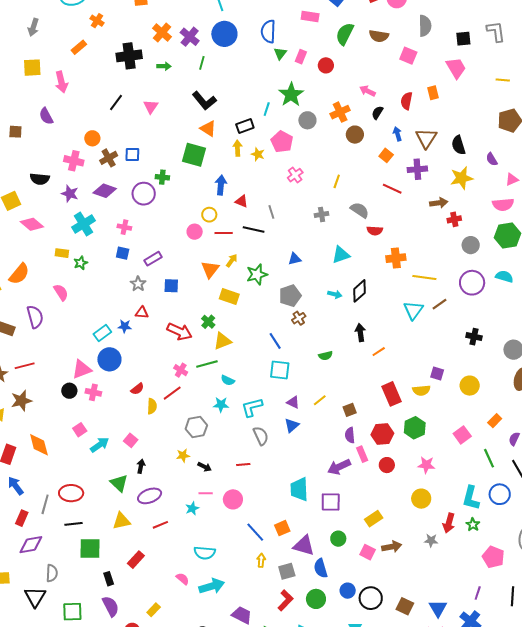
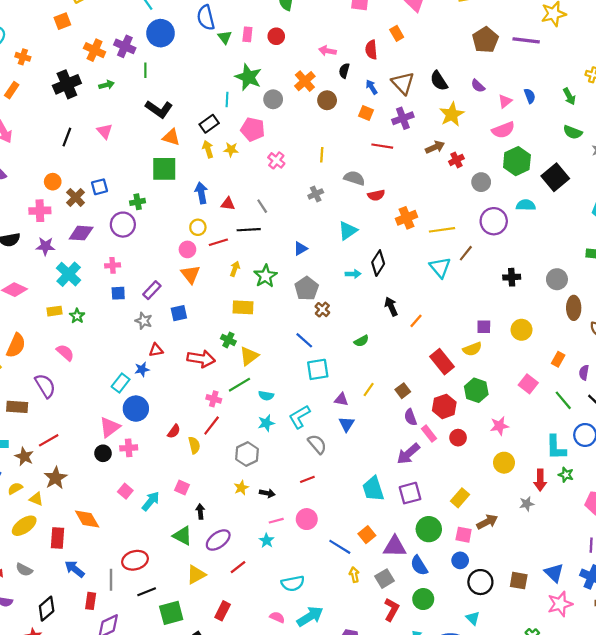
orange triangle: (210, 269) -> (191, 274), moved
green circle: (338, 539) -> (429, 529), size x1.5
blue circle: (348, 591) -> (460, 560), moved

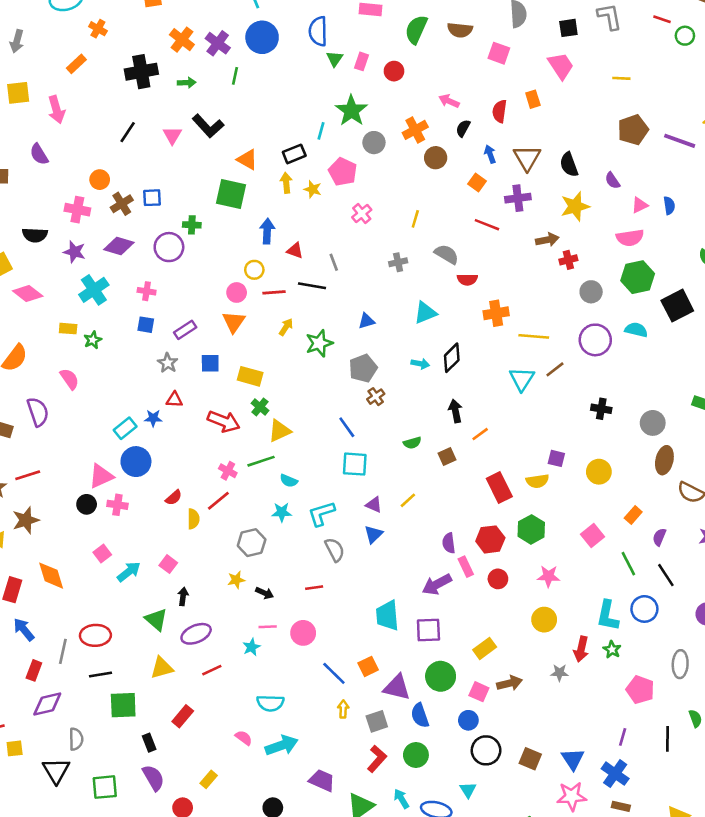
black L-shape: (159, 109) -> (208, 126), moved
yellow rectangle: (243, 307) -> (250, 376), moved
brown square: (403, 391) -> (447, 457), moved

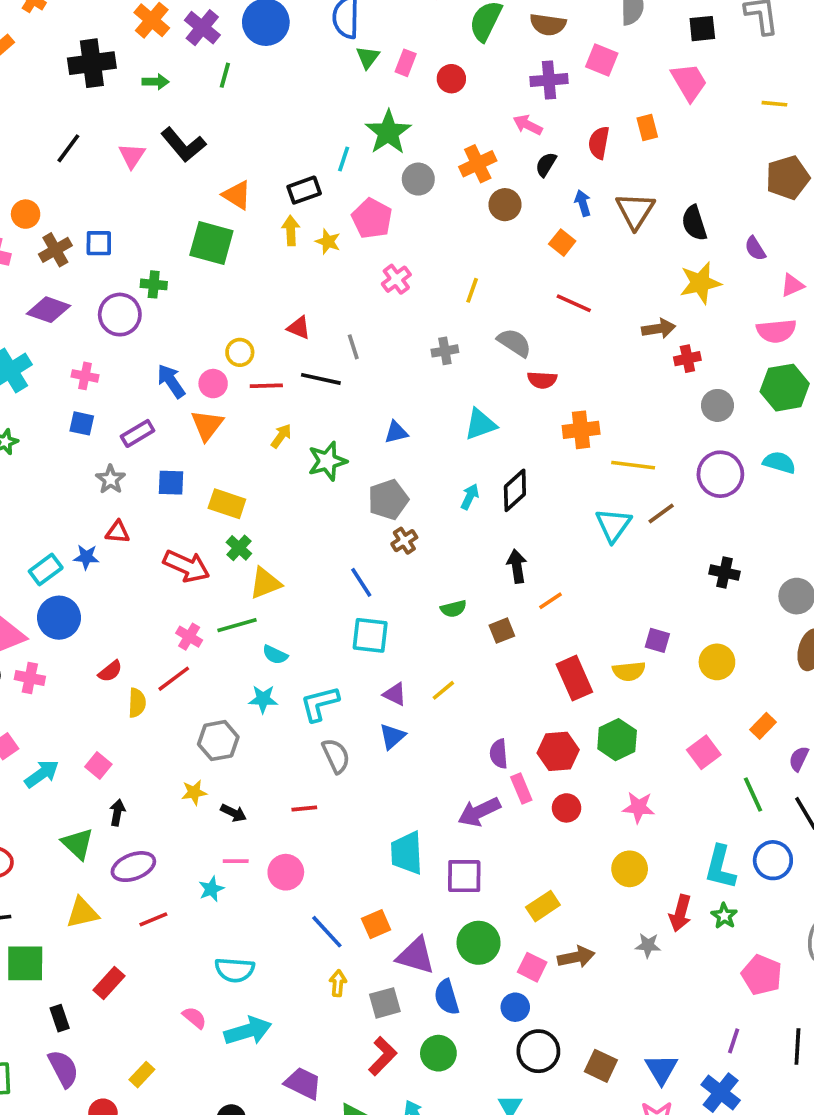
purple cross: (518, 198) -> (549, 80), moved
blue arrow: (267, 231) -> (171, 381), moved, turned -40
cyan arrow: (420, 364) -> (470, 497), turned -78

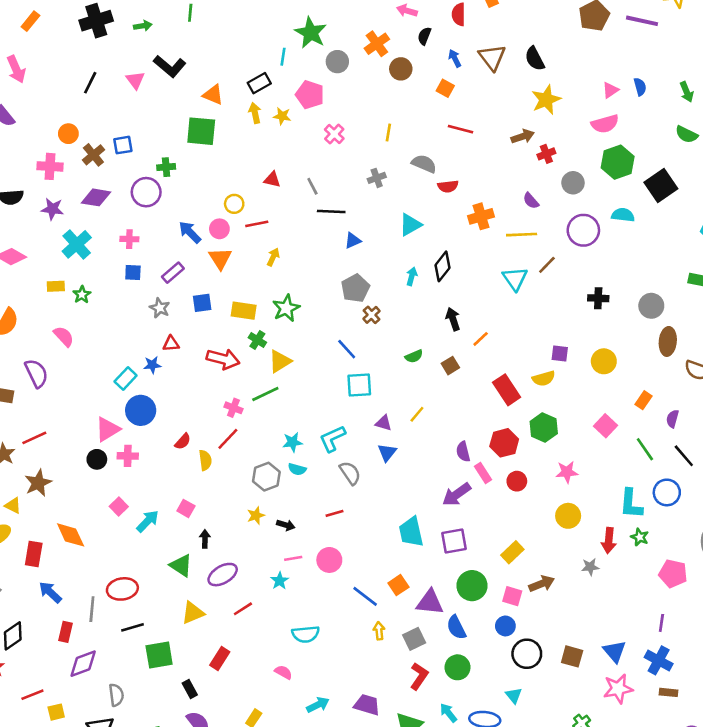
purple semicircle: (755, 249) -> (531, 201), moved
black line: (321, 379) -> (331, 211), moved
green star: (327, 461) -> (286, 308), moved
cyan semicircle: (275, 655) -> (297, 469), moved
cyan arrow: (248, 1031) -> (318, 705), moved, size x0.7

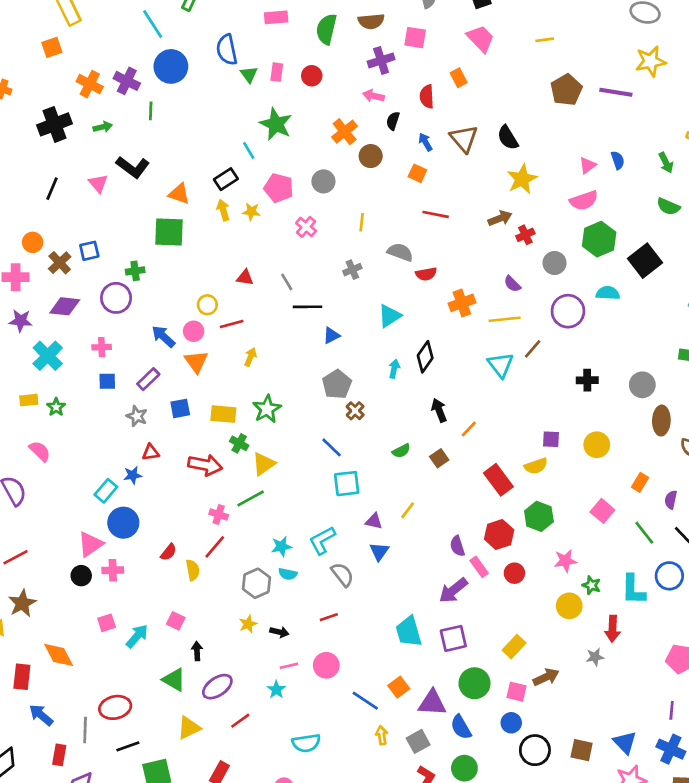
cyan line: (283, 57) -> (249, 150), turned -36
gray circle: (337, 62) -> (323, 181), moved
pink square: (119, 506) -> (107, 623), turned 30
green star: (640, 537) -> (591, 585), moved

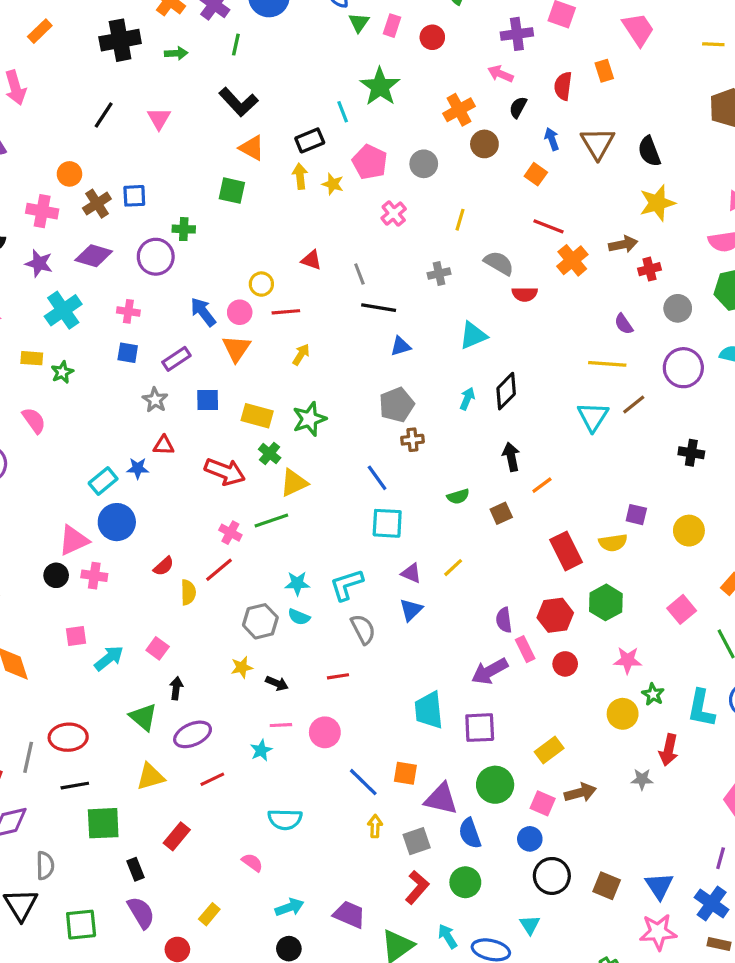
black L-shape: (133, 167) -> (238, 102), moved
green square: (169, 232) -> (232, 191), size x0.7
orange cross: (462, 303) -> (572, 260), moved, turned -30
brown cross: (355, 411) -> (412, 440), turned 30
orange square: (399, 687) -> (405, 773), turned 36

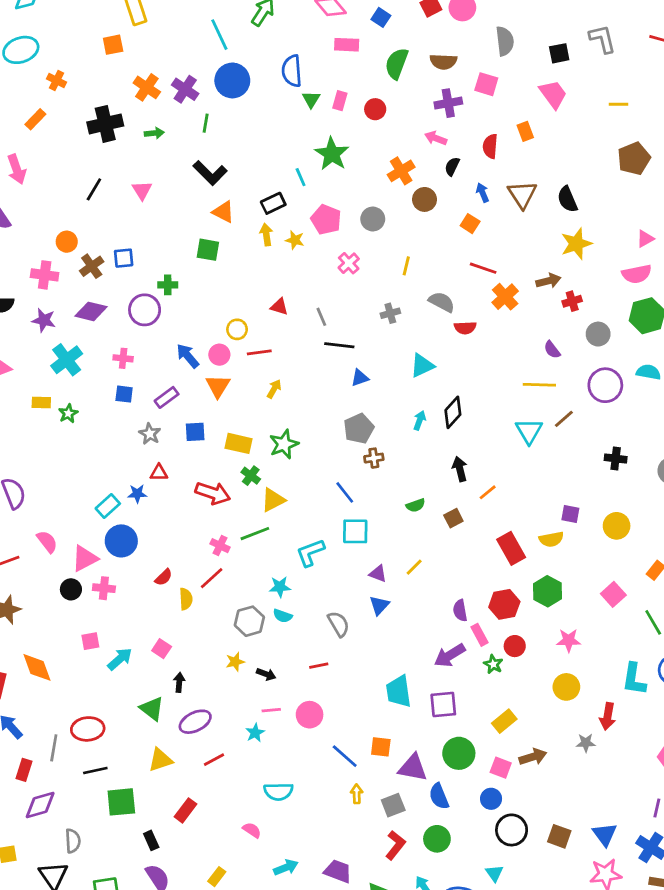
pink semicircle: (34, 420) -> (47, 542), moved
cyan L-shape: (346, 585) -> (310, 553), moved
green star: (653, 694) -> (493, 664), moved

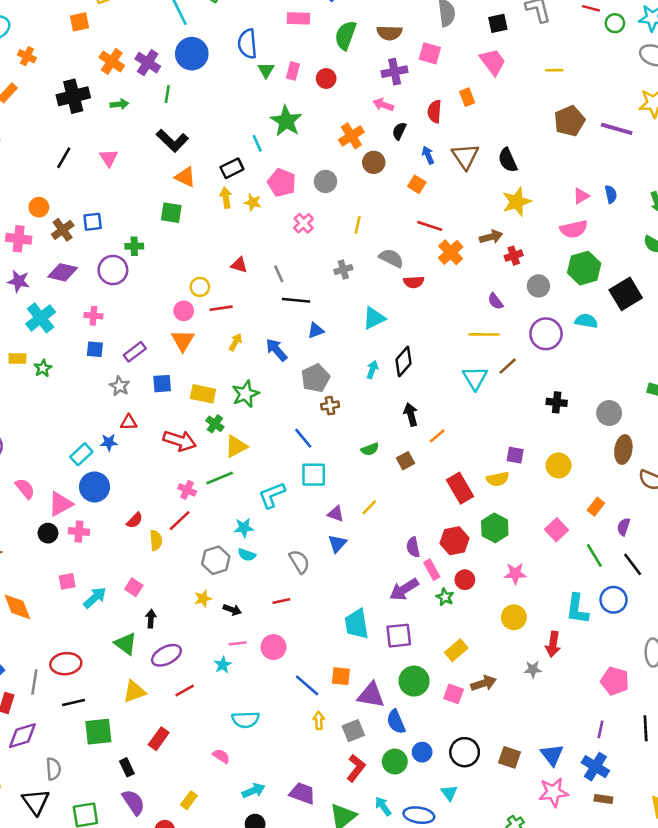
blue arrow: (188, 356) -> (276, 350), moved
blue circle: (491, 799) -> (422, 752), moved

